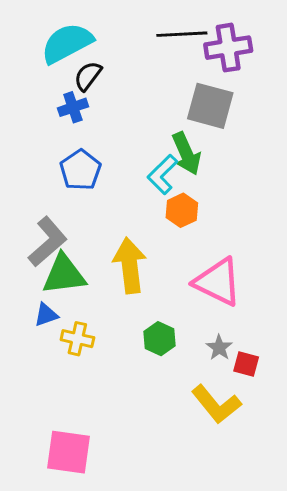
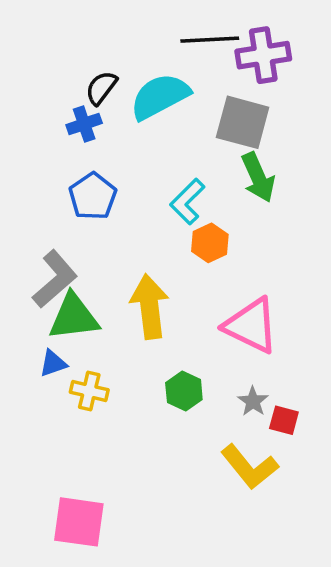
cyan semicircle: (67, 43) -> (160, 96), moved
green arrow: (186, 154) -> (258, 177), moved

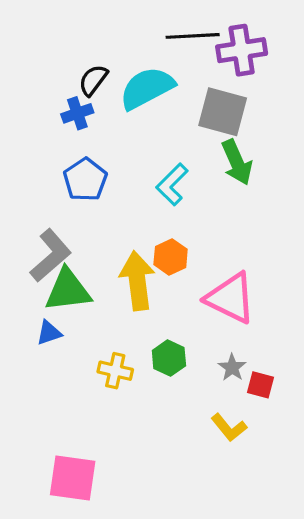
orange hexagon: (210, 243) -> (171, 257), moved
yellow cross: (89, 391) -> (115, 371), moved
yellow L-shape: (249, 467) -> (229, 428), size x0.7

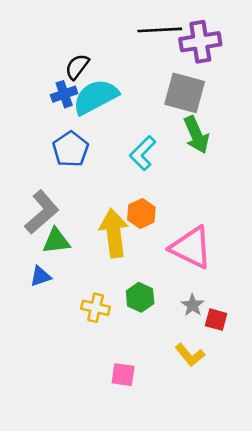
cyan semicircle: (147, 88) -> (96, 97), moved
green triangle: (68, 290) -> (56, 241), size x0.7
pink square: (73, 478) -> (123, 375), moved, size x0.6

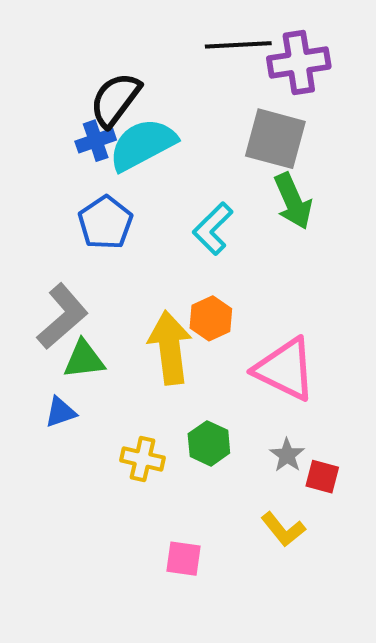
black semicircle: (77, 67) -> (115, 100), size x1.4

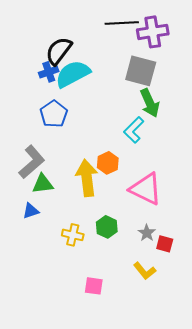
cyan L-shape: (213, 229) -> (134, 130), moved

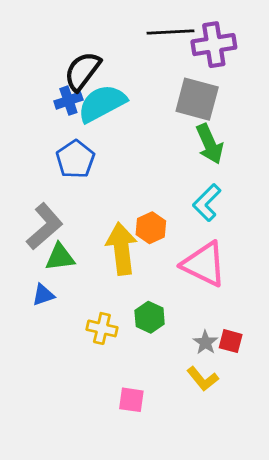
cyan L-shape: (134, 130) -> (207, 203), moved
gray star: (147, 233) -> (205, 342), moved

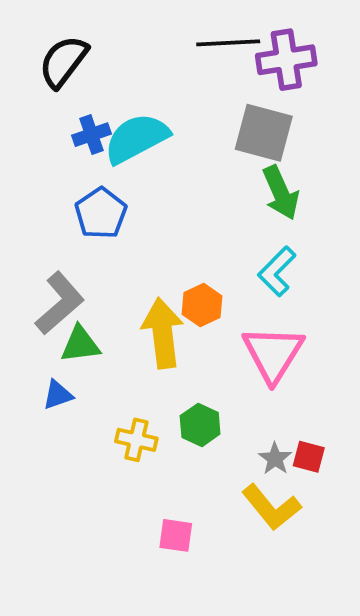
black semicircle: (82, 71) -> (63, 62), moved
pink triangle: (204, 264) -> (273, 354), turned 36
yellow L-shape: (203, 379) -> (271, 507), size x1.4

